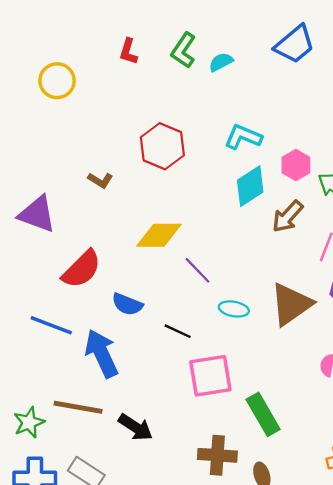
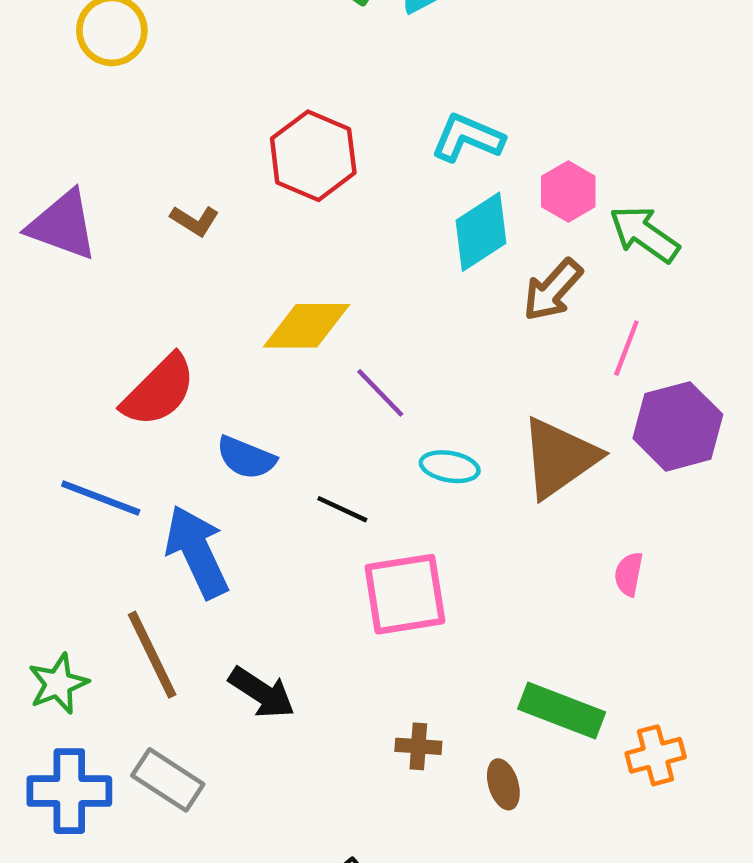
purple triangle: (37, 214) -> (63, 225), moved
brown line: (78, 407) -> (152, 655), turned 54
green rectangle: (263, 414) -> (562, 711), moved, turned -39
brown cross: (217, 455) -> (418, 746), size x0.6

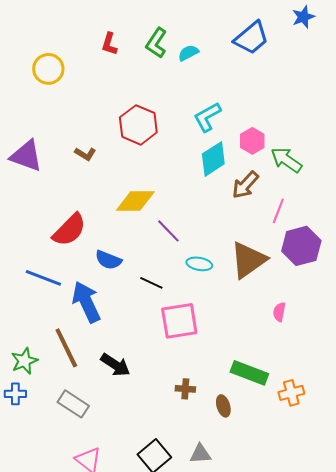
cyan L-shape: (468, 138) -> (207, 117), turned -52
blue cross: (69, 791) -> (15, 394), moved, size x0.6

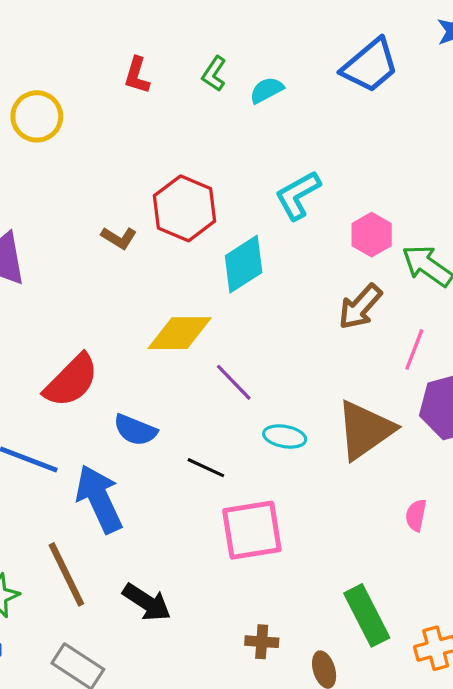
green L-shape: (156, 43) -> (214, 74), size x0.7
brown L-shape: (85, 154) -> (119, 238), moved
cyan diamond: (213, 159) -> (244, 264), moved
green rectangle: (249, 373) -> (367, 615), turned 42

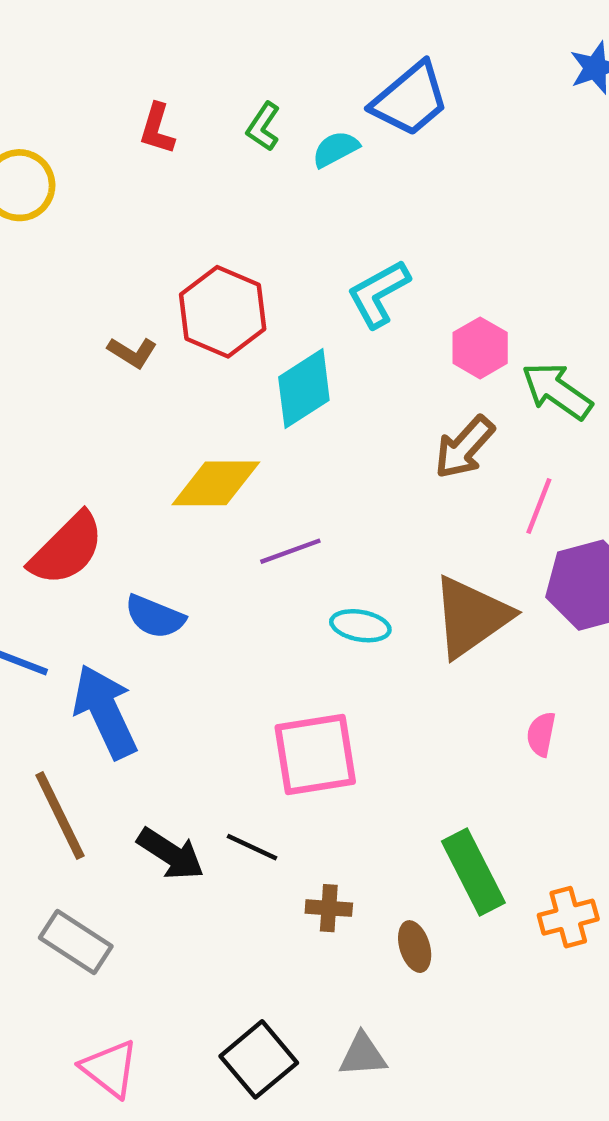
blue trapezoid: (370, 66) -> (410, 99), moved
purple line: (234, 382) -> (290, 551), turned -66
black line: (206, 468) -> (252, 847), moved

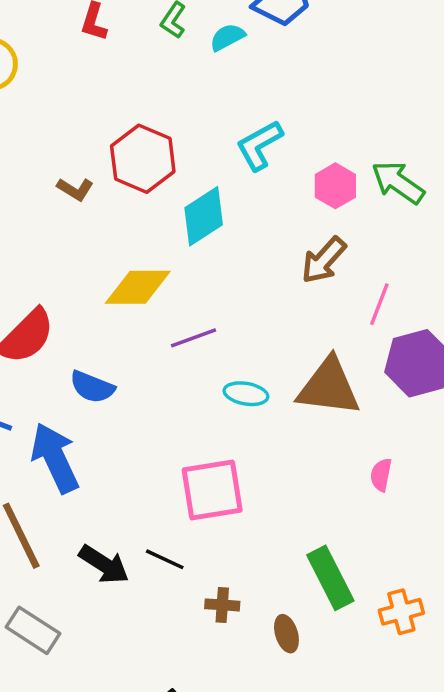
green arrow: (557, 391) -> (398, 182), moved
brown triangle: (471, 617) -> (329, 387), turned 42

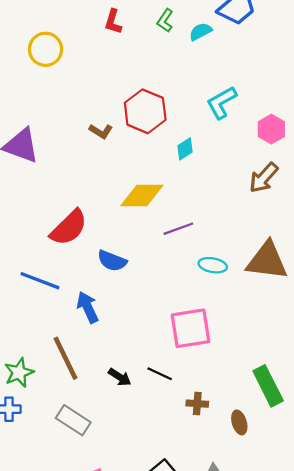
cyan diamond: (204, 216) -> (185, 149), size x0.6
blue arrow: (55, 458) -> (88, 307), size x0.7
black arrow: (104, 564) -> (120, 377), size x0.7

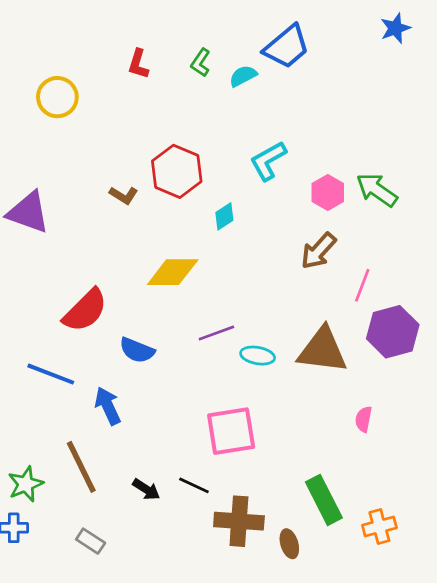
purple line: (178, 229) -> (216, 333), moved
brown cross: (197, 404) -> (239, 521), size x1.8
gray rectangle: (73, 420) -> (91, 541), size x0.7

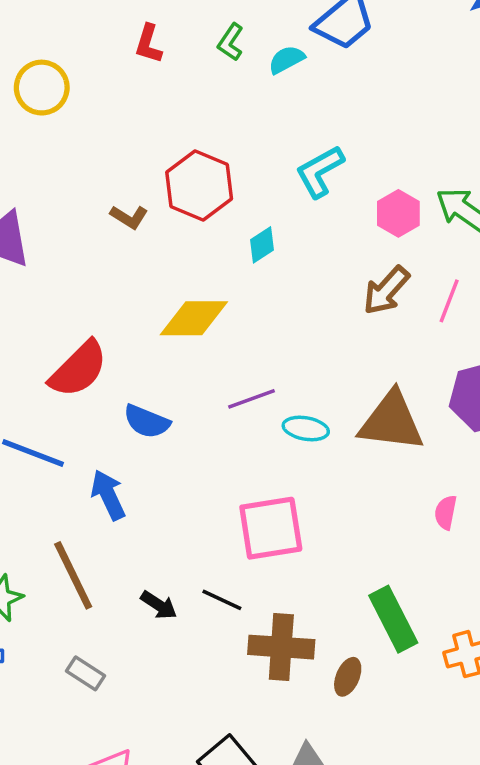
pink line: (362, 285) -> (449, 301), moved
brown ellipse: (289, 544) -> (348, 677), turned 40

